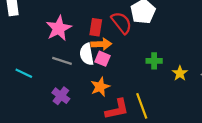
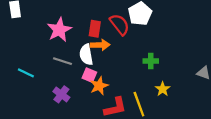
pink square: (102, 59) -> (89, 75), moved
yellow star: (180, 73) -> (163, 89), moved

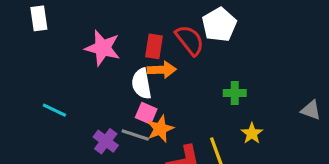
pink star: (59, 30) -> (103, 48), turned -30
gray line: (62, 61) -> (135, 135), moved

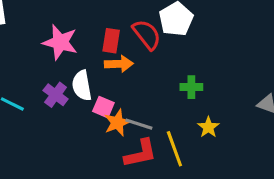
white semicircle: (142, 84) -> (82, 85), moved
gray line: (135, 135) -> (139, 124), moved
purple cross: (106, 141) -> (56, 95), moved

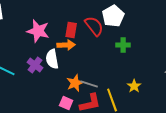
orange arrow: (119, 64) -> (66, 45), moved
green cross: (191, 87) -> (123, 45), moved
pink square: (103, 107) -> (66, 103), moved

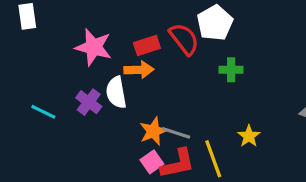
red rectangle: (71, 30) -> (147, 45), turned 63
pink square: (66, 103) -> (152, 162), moved, turned 32

